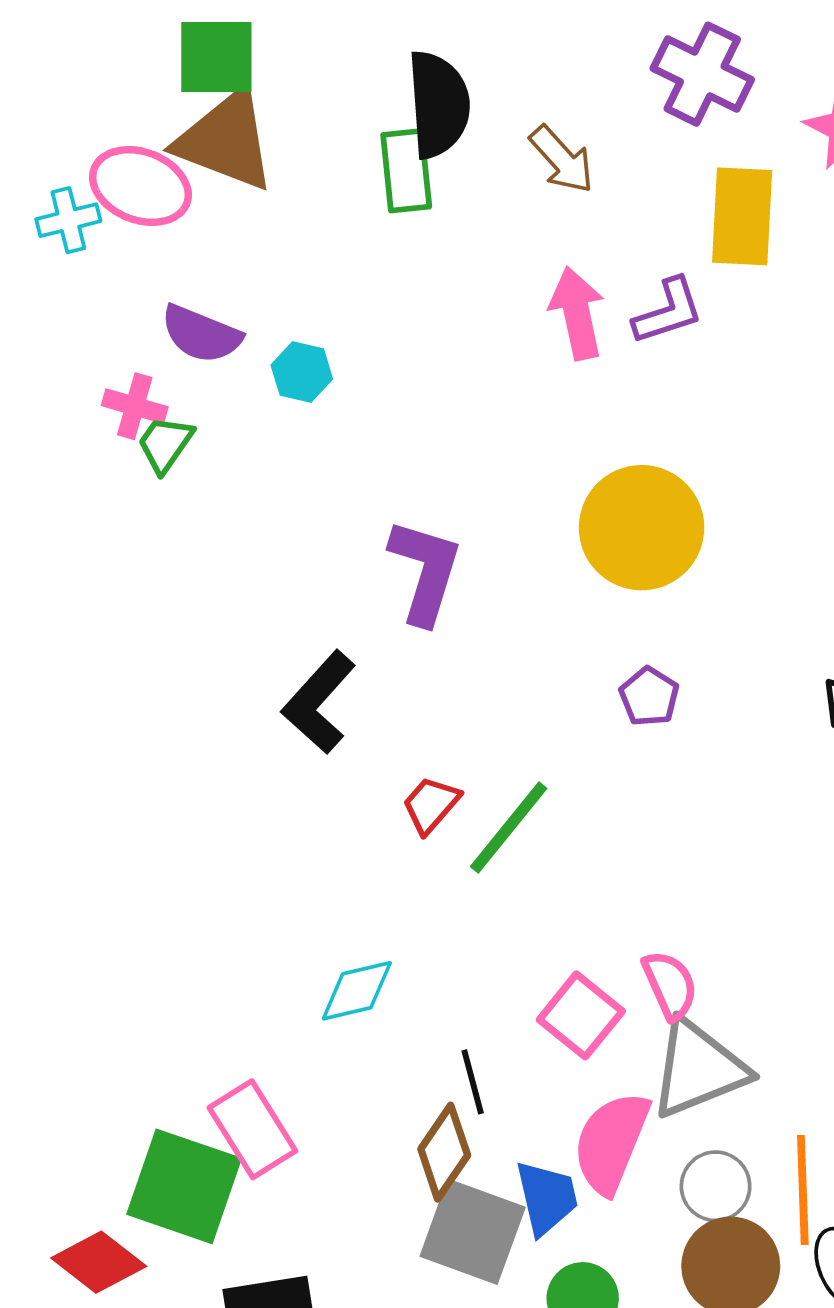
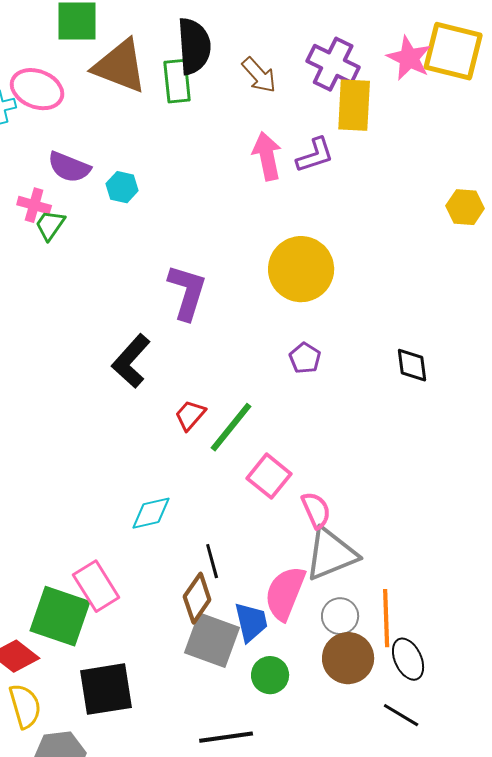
purple cross: (702, 74) -> (333, 64), moved
brown triangle: (226, 140) -> (120, 66), moved
pink square: (581, 1015) -> (269, 476), moved

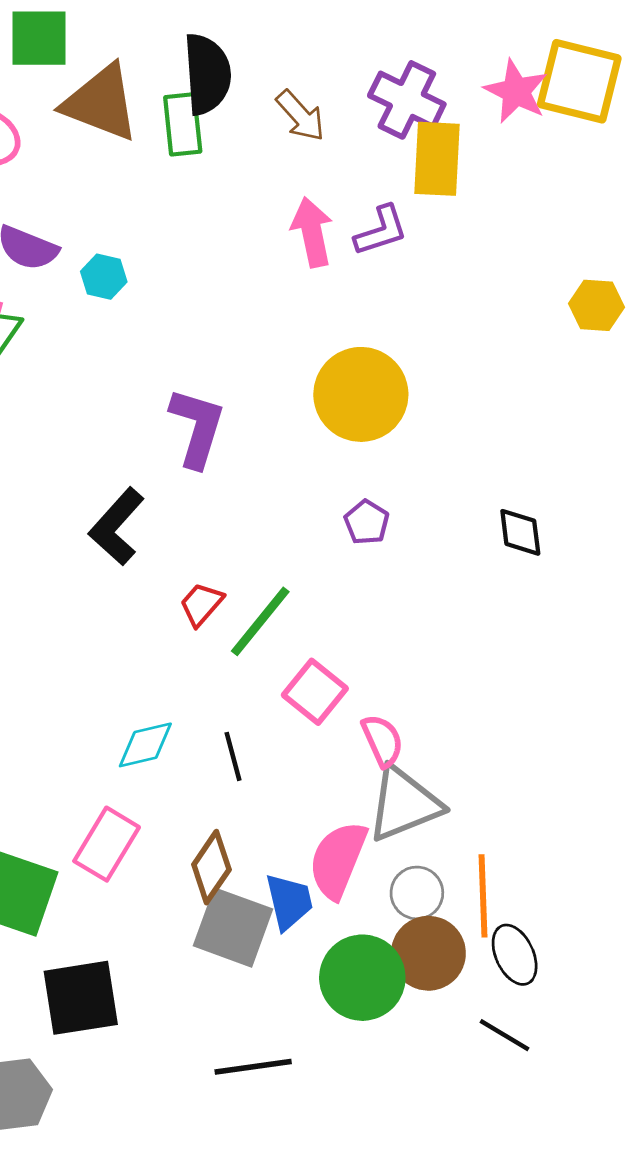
black line: (212, 561) -> (233, 756), moved
pink rectangle: (96, 586) -> (107, 844), moved, turned 63
green circle: (270, 675) -> (362, 978), moved, size x1.6

